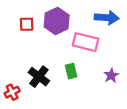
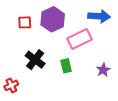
pink rectangle: (86, 42) -> (79, 39), turned -40
black cross: (39, 77) -> (35, 60), moved

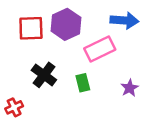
red square: (25, 22) -> (31, 28), size x1.5

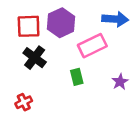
black cross: (44, 75) -> (35, 58), moved
red cross: (14, 107) -> (24, 102), moved

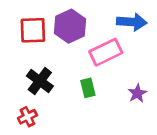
black cross: (35, 58) -> (40, 81), moved

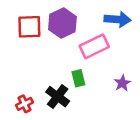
black cross: (40, 81) -> (58, 97), moved

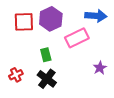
green rectangle: (78, 78) -> (46, 55), moved
red cross: (24, 104) -> (16, 75), moved

